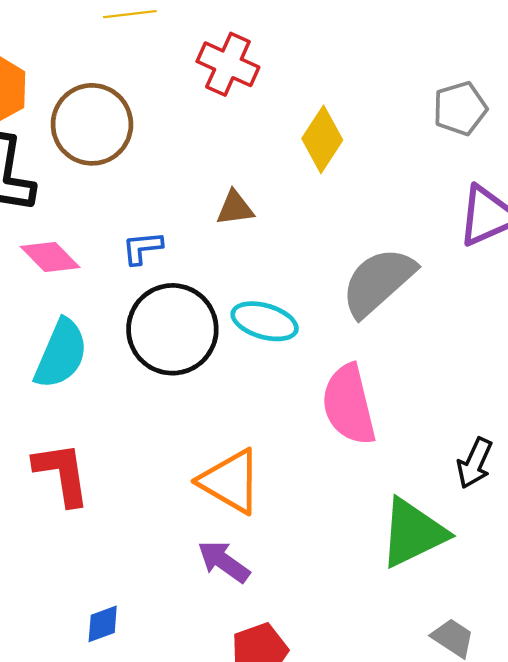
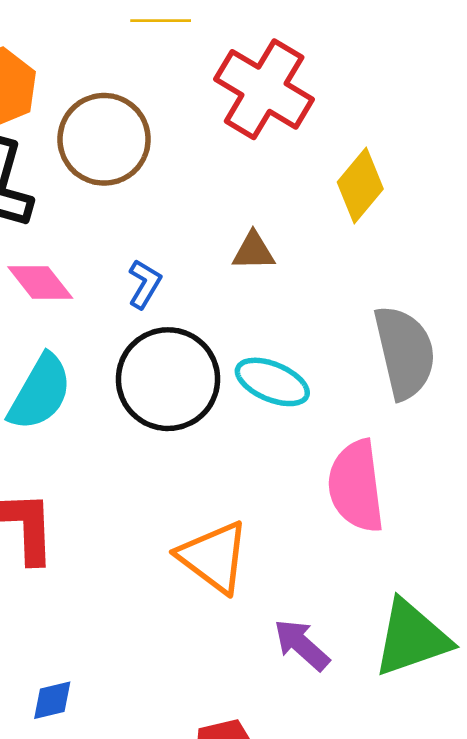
red cross: (228, 64) -> (264, 89), size x1.4
blue L-shape: (142, 248) -> (145, 284), turned 120
gray semicircle: (378, 282) -> (405, 352), turned 112
purple arrow: (224, 562) -> (302, 645), moved

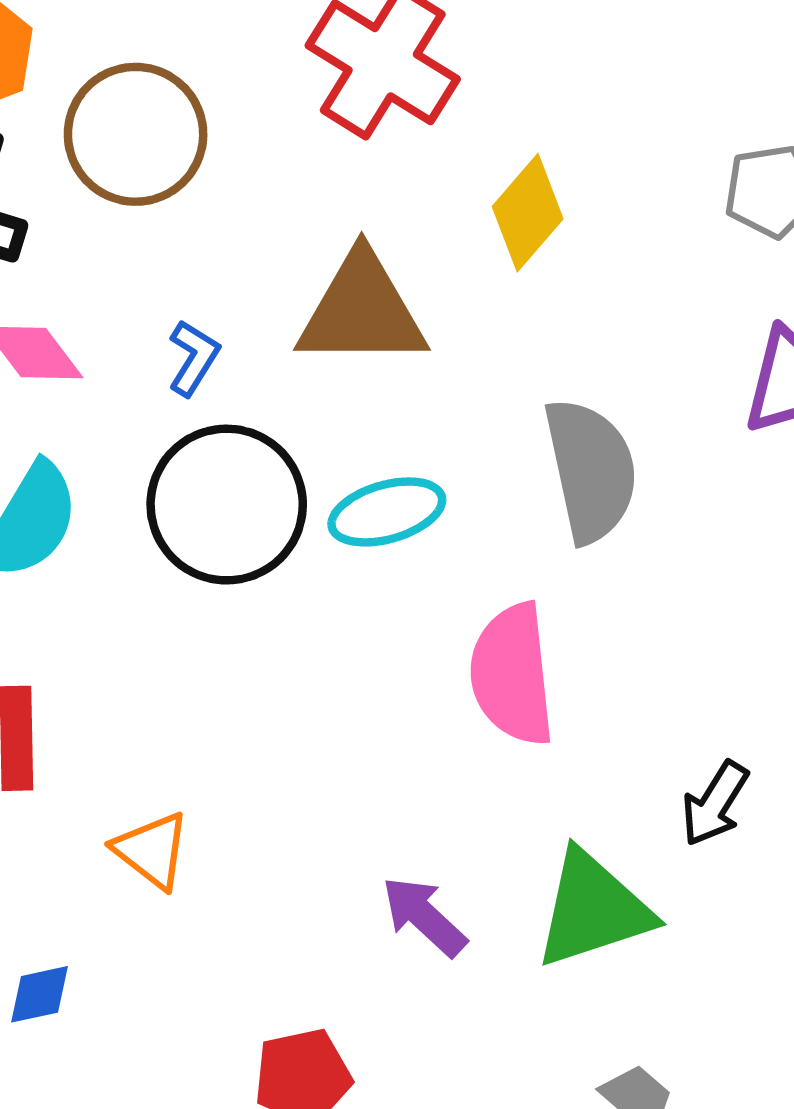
brown triangle: (254, 251) -> (362, 311), size x2.0
cyan ellipse: (272, 382) -> (387, 512), turned -40
orange triangle: (214, 557) -> (152, 850), moved, size x0.7

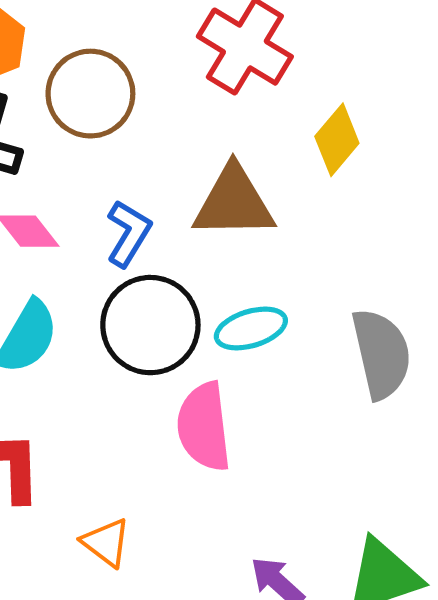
blue L-shape: (194, 358) -> (129, 233), size x1.4
gray semicircle: (591, 470) -> (381, 354), moved
pink semicircle: (512, 674) -> (204, 427), moved

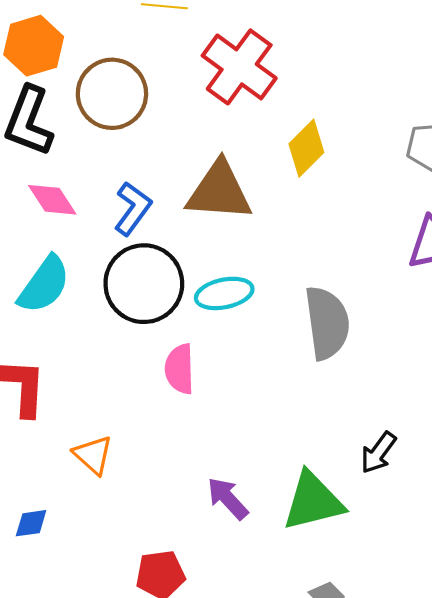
pink semicircle: (204, 427) -> (180, 369), size x0.7

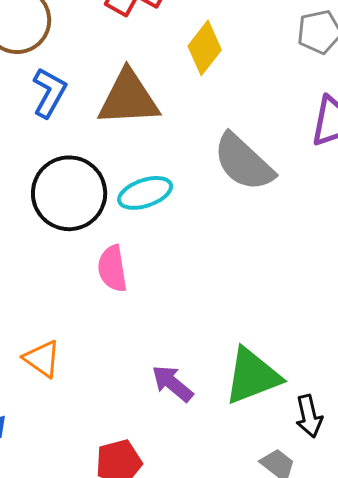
blue L-shape: (133, 209) -> (49, 93), moved
gray semicircle: (327, 323) -> (244, 162), moved, turned 148
black arrow: (378, 453) -> (309, 416), moved, turned -42

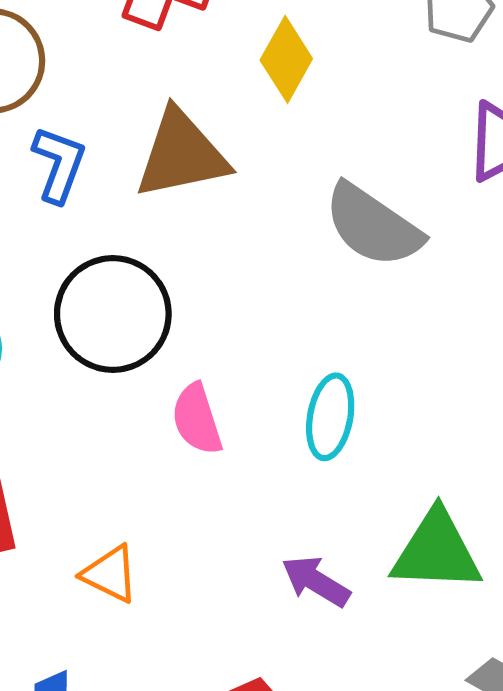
cyan ellipse: (145, 193) -> (330, 417), moved, turned -52
green triangle: (252, 376) -> (436, 551), turned 32

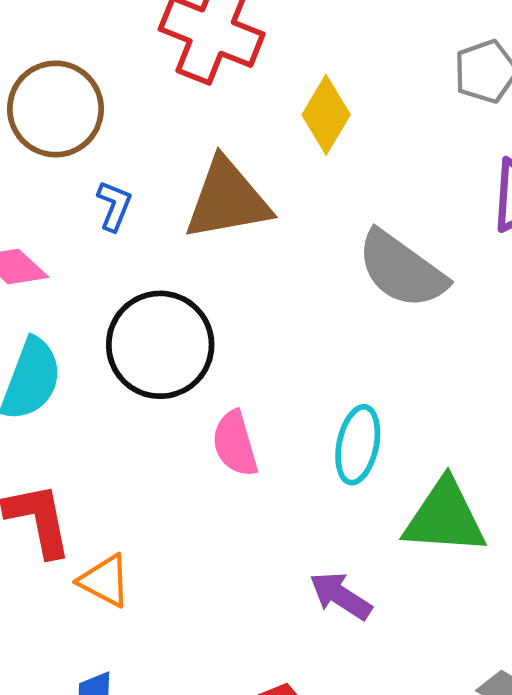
blue L-shape: (59, 164) -> (114, 206), size x0.7
green triangle: (436, 551) -> (445, 517), moved
orange triangle: (110, 574) -> (105, 581), moved

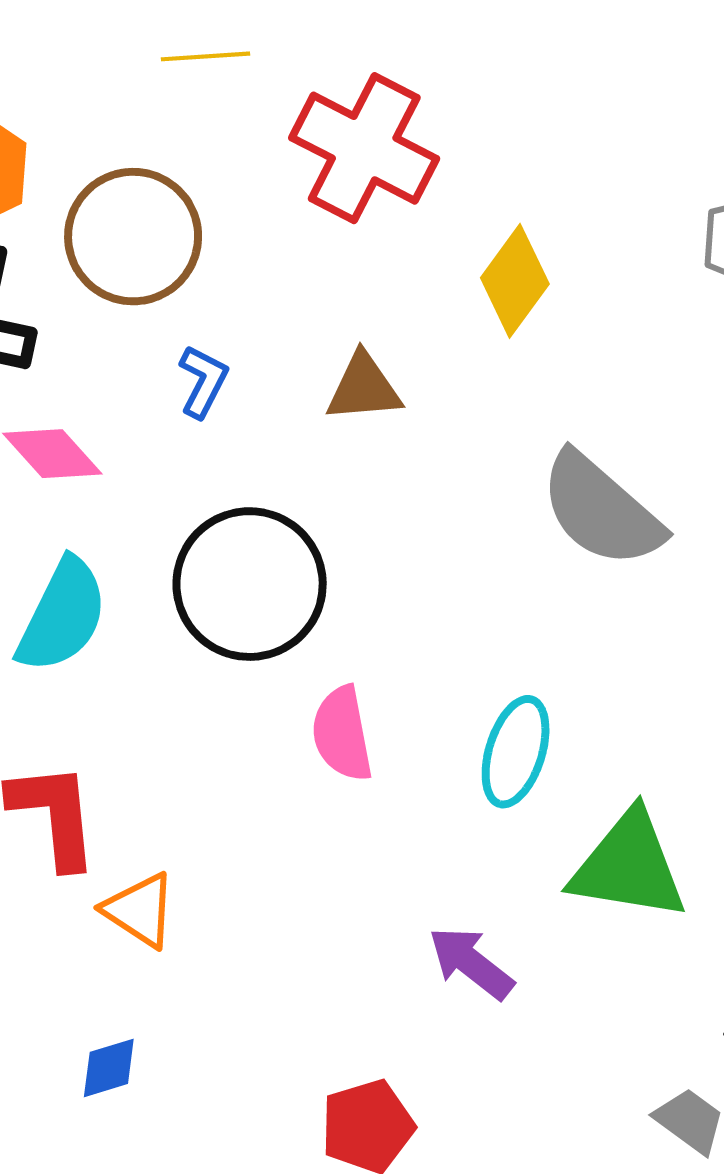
brown triangle: (227, 200) -> (364, 388), size x0.6

